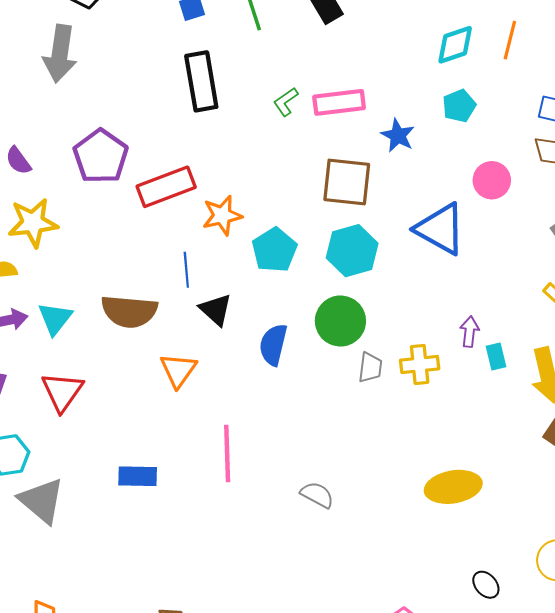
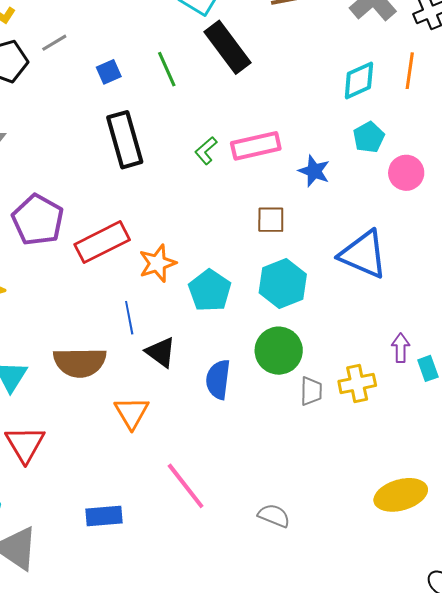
pink circle: (492, 180) -> (406, 173), moved
brown square: (347, 182) -> (271, 220), size x0.6
pink line: (227, 454) -> (186, 486), turned -30

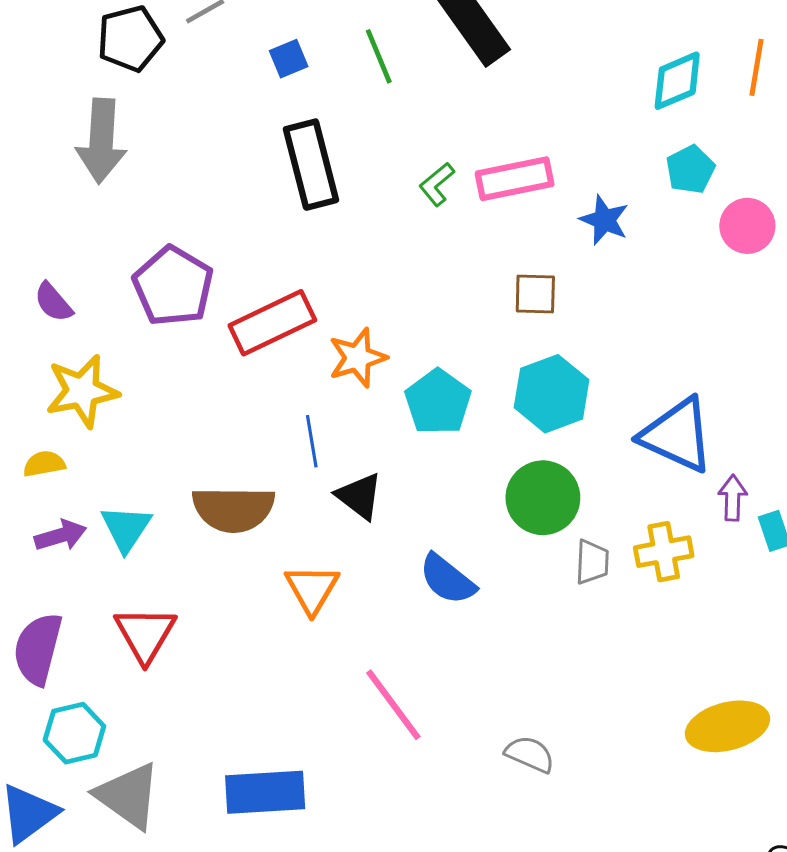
blue triangle: (363, 254) -> (677, 435), moved
blue semicircle: (218, 379) -> (447, 579), moved, turned -60
blue rectangle: (104, 516) -> (265, 792), moved, size x1.4

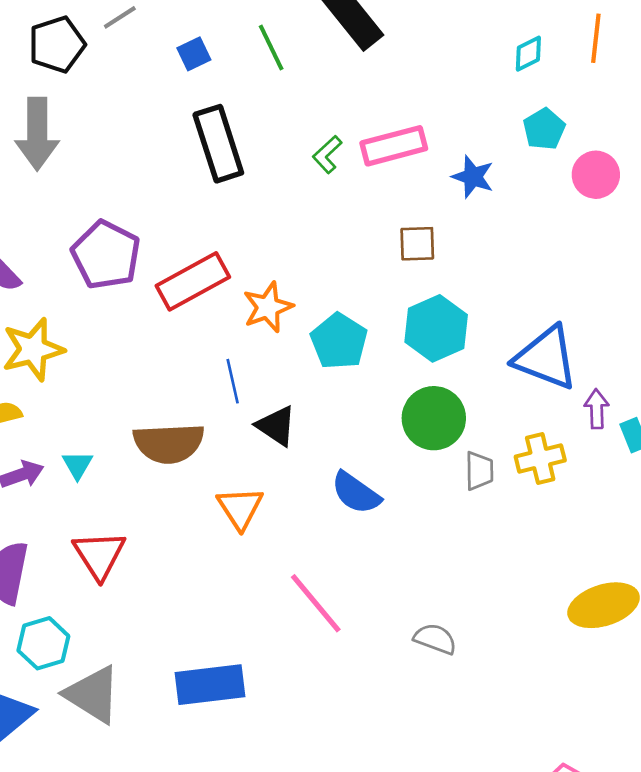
cyan diamond: (677, 81) -> (528, 54), size x0.7
cyan triangle: (126, 528) -> (77, 465), size x0.7

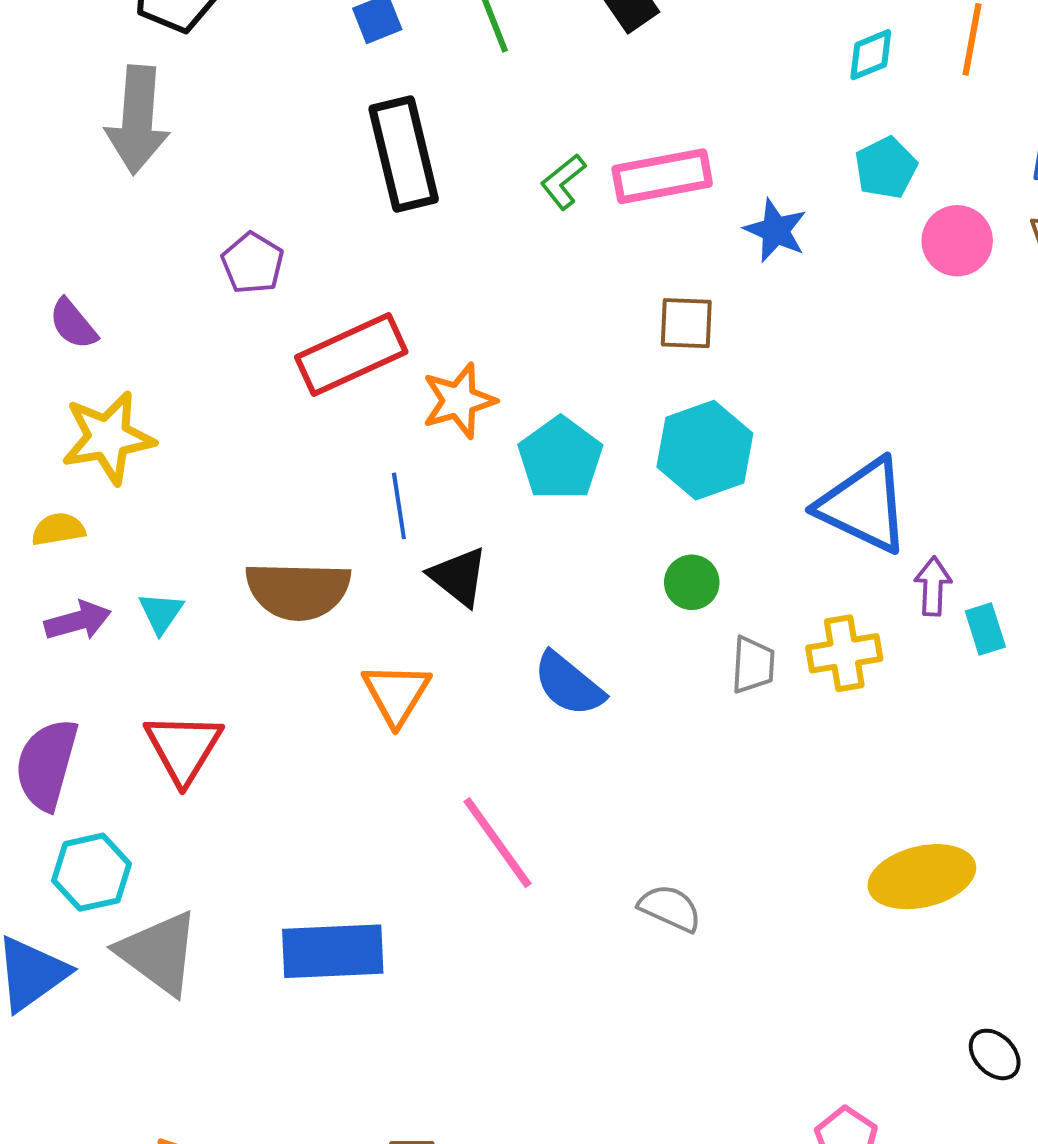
purple pentagon: (106, 255) -> (253, 263), moved, size x0.6
green circle: (434, 418) -> (692, 582), size x0.6

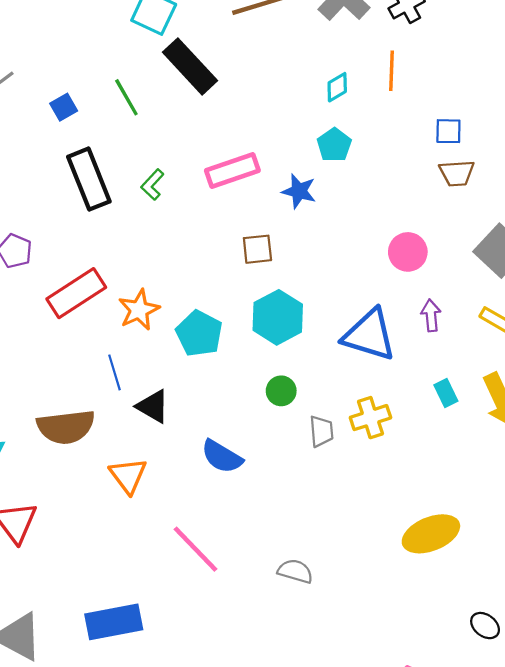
cyan pentagon: (886, 168) -> (334, 145), moved
green L-shape: (563, 182) -> (152, 185), moved
pink circle: (957, 241) -> (408, 252), moved
purple arrow: (933, 586) -> (431, 315), moved

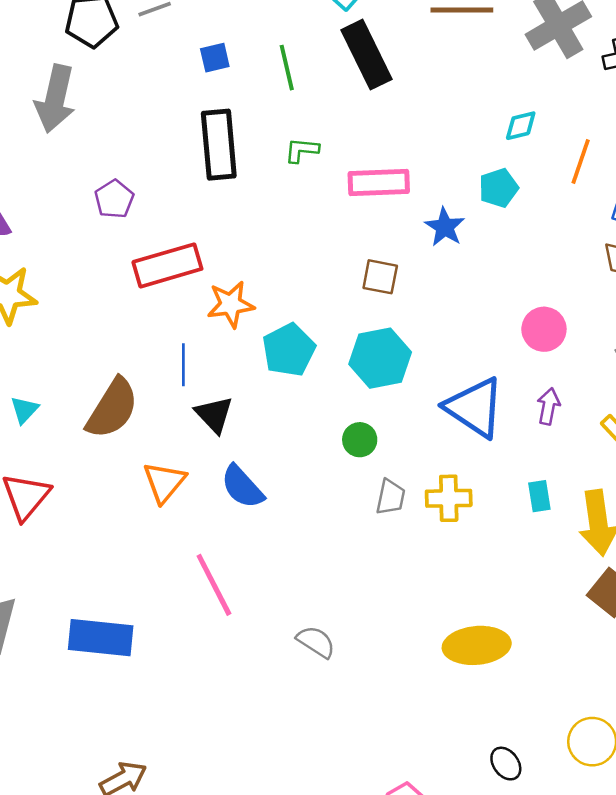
orange line: (391, 71) -> (581, 161), moved
green L-shape: (152, 185) -> (302, 150), moved, turned 36
brown semicircle: (66, 427) -> (112, 408), turned -68
blue semicircle: (222, 457) -> (242, 487), moved

